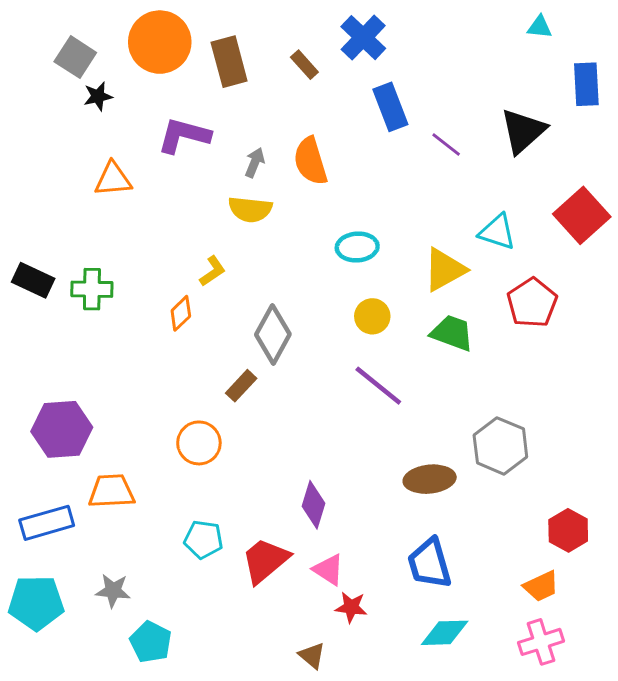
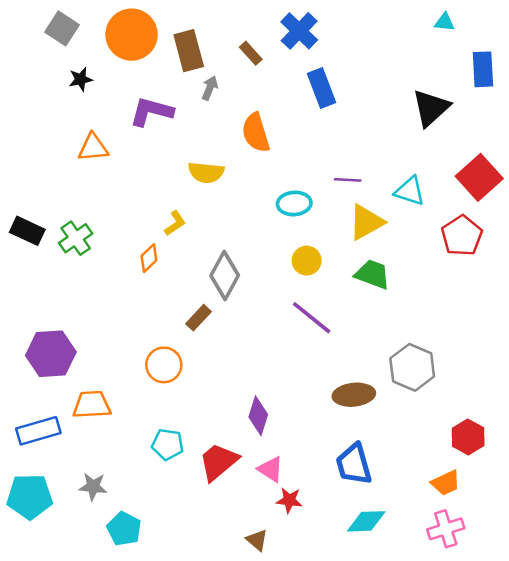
gray square: (75, 57) -> (62, 28), moved
purple line: (446, 145) -> (348, 180), moved, turned -35
gray arrow: (255, 163) -> (210, 88), moved
green cross: (92, 289) -> (76, 238), turned -36
red pentagon: (532, 303) -> (462, 236), moved

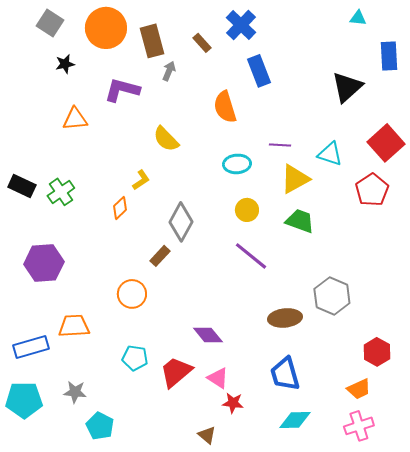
orange semicircle: (256, 133) -> (225, 107), moved
yellow semicircle: (206, 172) -> (166, 139), turned 40
purple hexagon: (51, 354) -> (44, 263), moved
purple diamond: (258, 416) -> (208, 335), turned -56

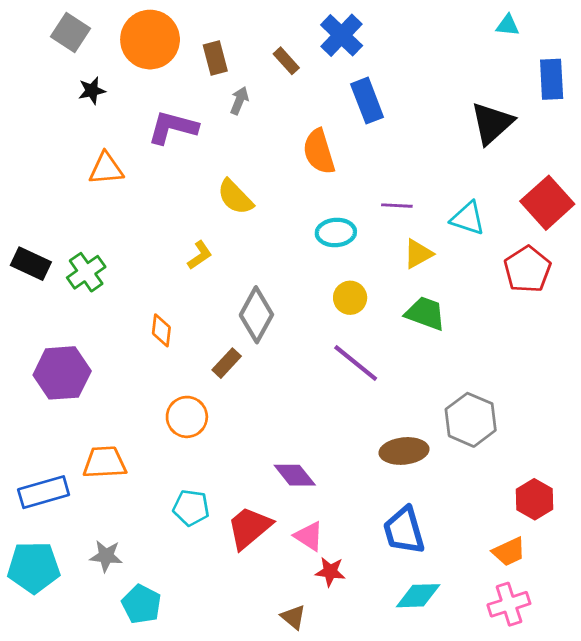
brown rectangle: (152, 41) -> (215, 58), size x0.7
yellow triangle: (295, 179) -> (418, 254), size x0.7
orange diamond: (120, 208) -> (161, 330), moved, turned -40

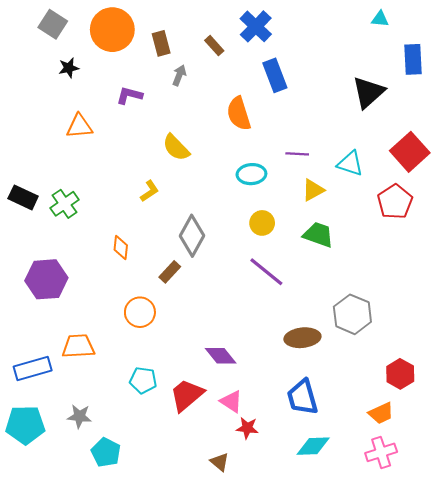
purple L-shape: (173, 128) -> (129, 95), size x0.7

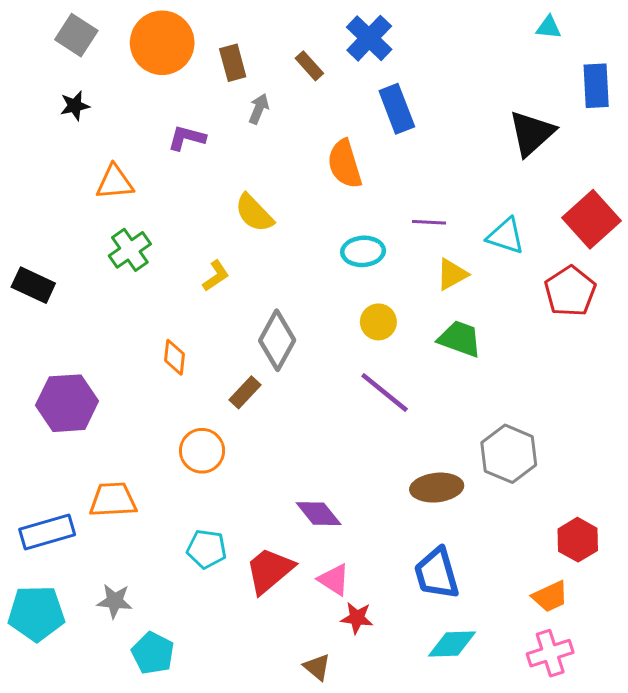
black star: (69, 68) -> (75, 106), moved
green cross: (64, 204) -> (130, 250), moved

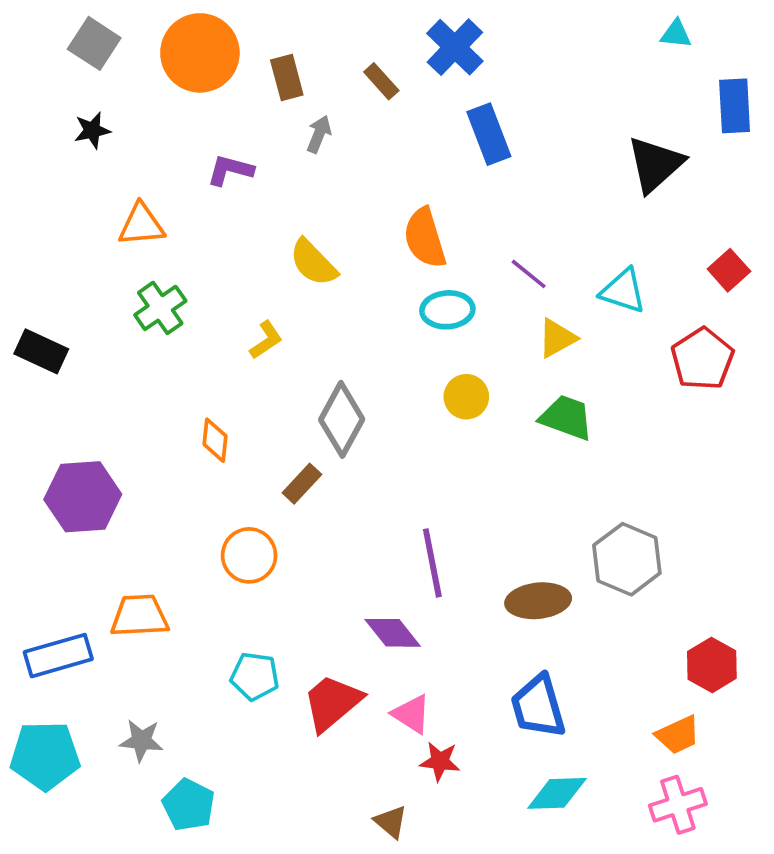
orange semicircle: (345, 164) -> (425, 238), moved
red square: (592, 219) -> (729, 270), size x0.6
purple line: (429, 222) -> (529, 274), turned 36
purple line: (385, 392) -> (432, 563), moved, turned 40

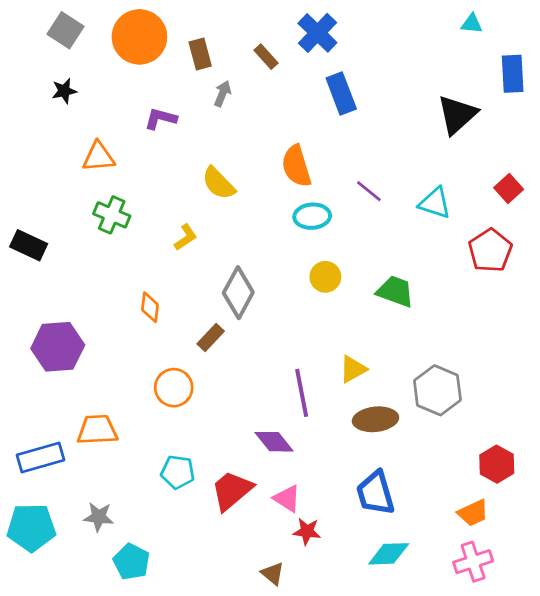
green cross: (160, 308) -> (112, 215), turned -32
yellow triangle: (557, 338) -> (353, 369), moved

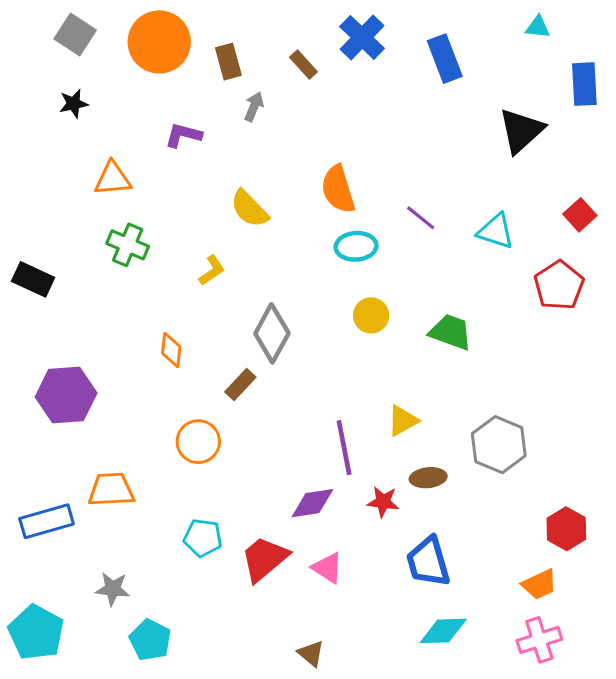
blue rectangle: (341, 94) -> (445, 59), moved
brown ellipse: (375, 419) -> (428, 478), size x0.7
purple diamond: (274, 442) -> (312, 503), turned -60
cyan pentagon: (31, 527) -> (36, 632), moved, turned 30
red star: (307, 531) -> (383, 502), moved

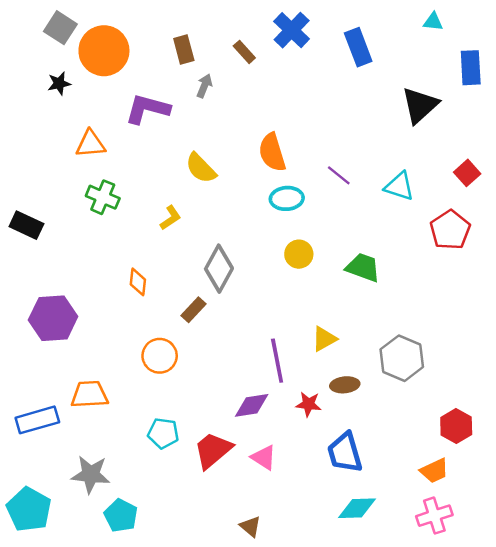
orange circle: (159, 42) -> (104, 51), moved
purple L-shape: (183, 135) -> (148, 109), size x1.5
gray star: (113, 589) -> (91, 474), size x1.4

